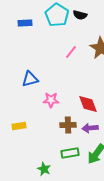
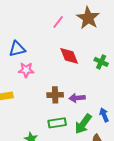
pink star: (51, 100) -> (26, 70), moved
red diamond: (88, 104) -> (69, 56), moved

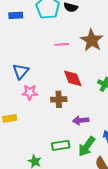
pink line: (58, 22) -> (62, 44), turned 48
blue triangle: (17, 49) -> (21, 71), turned -36
brown cross: (55, 95) -> (59, 99), moved

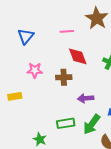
pink line: (62, 44) -> (67, 31), moved
blue triangle: (21, 71) -> (26, 36), moved

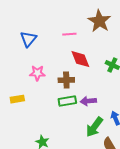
green rectangle: (66, 123) -> (67, 101), moved

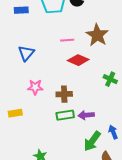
pink line: (69, 34) -> (67, 40), moved
red diamond: (80, 59) -> (78, 60), moved, turned -45

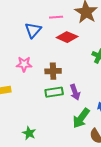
blue triangle: (26, 53) -> (33, 30), moved
purple arrow: (86, 115) -> (75, 92), turned -105

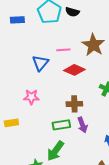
brown cross: (53, 71) -> (74, 104), moved
green arrow: (81, 118) -> (55, 151), moved

